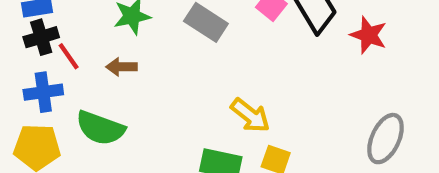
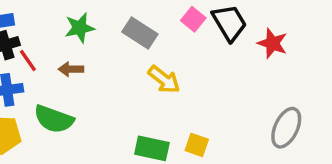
yellow arrow: (250, 115) -> (164, 80), moved

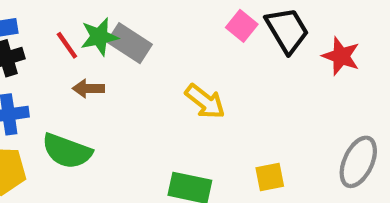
gray rectangle: (140, 33) -> (129, 43), moved
red line: (28, 61) -> (67, 45), moved
yellow square: (197, 145) -> (270, 177), moved, turned -30

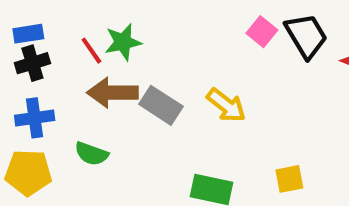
gray rectangle: (129, 43) -> (161, 105), moved
brown arrow: (88, 88) -> (112, 93), size x1.6
green semicircle: (67, 151) -> (91, 154), size x0.7

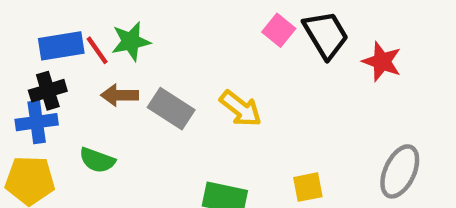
blue rectangle: (28, 34) -> (61, 46), moved, size x1.4
black cross: (32, 63) -> (48, 91), moved
brown arrow: (112, 93) -> (120, 95), size x0.7

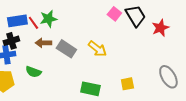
red star: (382, 62) -> (160, 28), turned 30
gray ellipse: (400, 171) -> (168, 77), turned -55

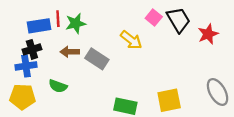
red line: (33, 23) -> (58, 19), moved, turned 32
yellow arrow: (97, 49) -> (131, 40), moved
yellow square: (127, 84) -> (169, 100), size x1.5

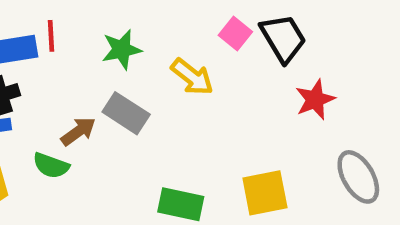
green star: (76, 23) -> (122, 49), moved
red star: (208, 34) -> (315, 100), moved
brown arrow: (70, 52) -> (78, 131), moved, turned 144

